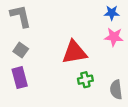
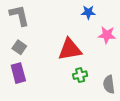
blue star: (112, 13) -> (88, 12), moved

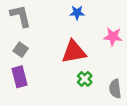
blue star: (88, 12) -> (77, 13), moved
green cross: (80, 75) -> (85, 79), turned -32

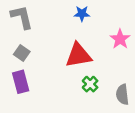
pink star: (113, 37) -> (120, 39), turned 30

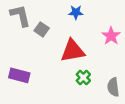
gray square: (22, 53) -> (42, 29), moved
purple rectangle: (21, 82) -> (19, 75), turned -60

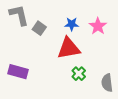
blue star: (76, 12) -> (72, 24), moved
pink star: (111, 36) -> (98, 26), moved

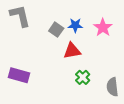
gray square: (39, 28) -> (56, 30), moved
red triangle: (69, 48) -> (72, 51), size x0.7

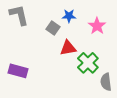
blue star: (75, 25) -> (69, 16), moved
green cross: (83, 77) -> (88, 63), moved, size x1.5

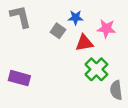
pink star: (97, 26) -> (106, 29), turned -30
red triangle: (68, 48) -> (84, 43), moved

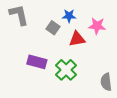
green cross: (96, 69) -> (66, 70), moved
purple rectangle: (19, 78) -> (37, 62), moved

